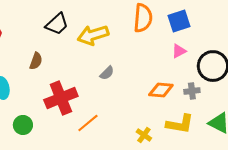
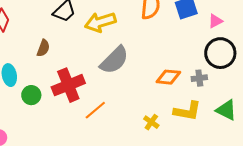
pink triangle: (179, 51) -> (215, 21), moved
gray semicircle: (107, 73) -> (114, 60), size x2.0
green circle: (23, 125) -> (31, 95), moved

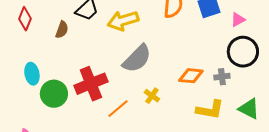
brown semicircle: (43, 48) -> (62, 30), moved
green circle: (31, 95) -> (54, 94), size x1.4
yellow cross: (151, 122) -> (152, 96), moved

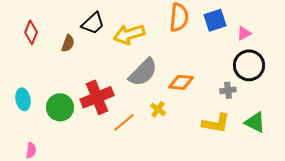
cyan ellipse: (32, 74) -> (23, 99), moved
orange diamond: (191, 76) -> (181, 82), moved

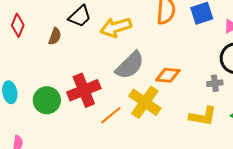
yellow cross: (158, 109) -> (145, 102), size x2.0

